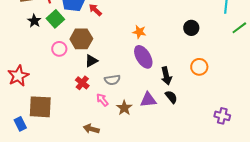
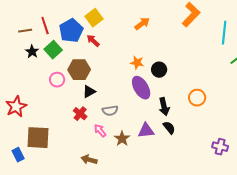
black circle: (191, 28) -> (159, 70), moved

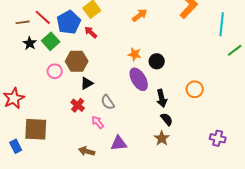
red line: (45, 26) -> (43, 17), turned -30
gray semicircle: (110, 111) -> (108, 102), turned 63
purple triangle: (146, 131) -> (119, 143), moved
brown star: (122, 139) -> (162, 138), moved

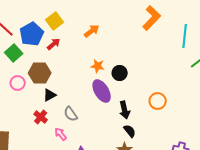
orange arrow: (140, 15) -> (92, 31), moved
red arrow: (91, 32) -> (54, 44), turned 96

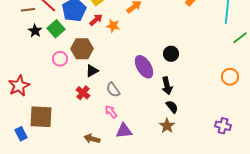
orange star: (98, 66) -> (113, 26), moved
black circle: (120, 73) -> (171, 54), moved
orange circle: (158, 101) -> (230, 77), moved
pink arrow: (61, 134) -> (111, 112), moved

